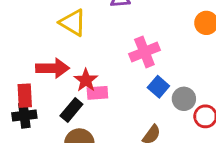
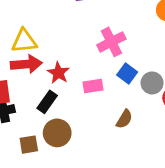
yellow triangle: (73, 23) -> (24, 41), moved, turned -32
pink rectangle: (97, 93) -> (93, 86), moved

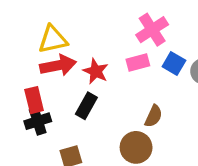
pink rectangle: (93, 86) -> (138, 63), moved
brown semicircle: (124, 119) -> (153, 116), moved
brown circle: (57, 133) -> (136, 147), moved

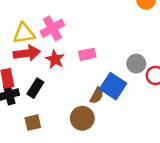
pink cross: (152, 30) -> (52, 28), moved
blue square: (174, 64) -> (113, 86), moved, size x1.5
black rectangle: (86, 106) -> (35, 88), moved

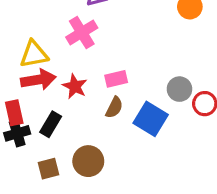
pink cross: (52, 28) -> (82, 33), moved
brown semicircle: (97, 95) -> (114, 107), moved
brown circle: (82, 118) -> (88, 161), moved

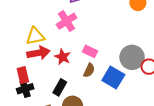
pink rectangle: (116, 79) -> (90, 51), turned 40
gray circle: (179, 89) -> (132, 57), size x1.5
black rectangle: (51, 124) -> (60, 87), moved

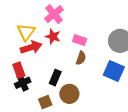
yellow triangle: (35, 36) -> (26, 32), turned -36
red star: (63, 57) -> (53, 36), moved
blue square: (113, 77) -> (114, 71), moved

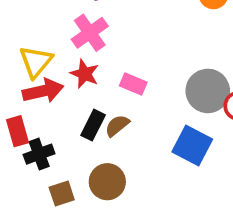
brown semicircle: (81, 58) -> (117, 126), moved, turned -152
black rectangle: (55, 78) -> (93, 125), moved
black cross: (23, 83) -> (39, 154), moved

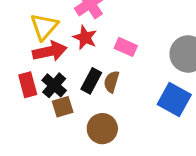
brown semicircle: (117, 126) -> (111, 82), turned -35
black cross: (39, 154) -> (54, 85), moved, turned -30
brown square: (62, 194) -> (63, 107), moved

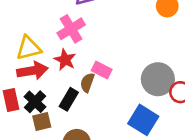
yellow triangle: (44, 27) -> (29, 48), turned 32
brown semicircle: (111, 82) -> (87, 83), moved

